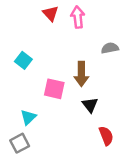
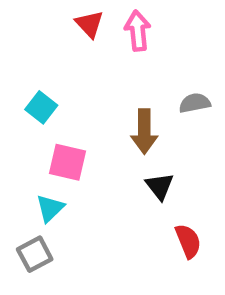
gray semicircle: (110, 48) -> (195, 103), moved
pink square: (54, 89) -> (68, 162), moved

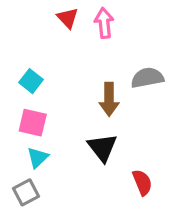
gray semicircle: (195, 103) -> (147, 78), size x1.4
pink square: (68, 162) -> (33, 123), moved
black triangle: (160, 186) -> (102, 148), moved, size x1.4

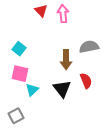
cyan triangle: (38, 157) -> (32, 90), moved
red semicircle: (142, 182) -> (86, 81), moved

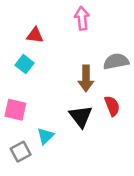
red triangle: (41, 11) -> (35, 35), moved, turned -40
pink square: (20, 74) -> (15, 110), moved
cyan triangle: (32, 90) -> (45, 136), moved

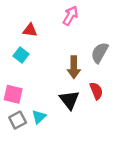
pink arrow: (82, 18) -> (70, 16), turned 36
gray semicircle: (116, 61) -> (100, 53), turned -50
gray square: (21, 152) -> (18, 120), moved

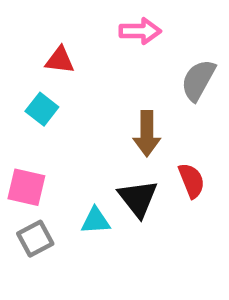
pink arrow: (70, 16) -> (140, 31), turned 60
gray semicircle: (100, 53) -> (198, 80), moved
cyan triangle: (39, 117) -> (96, 221), moved, turned 40

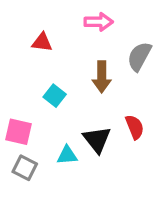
cyan square: (42, 109) -> (55, 96), moved
brown arrow: (147, 134) -> (102, 77), moved
gray square: (35, 239) -> (25, 168), turned -35

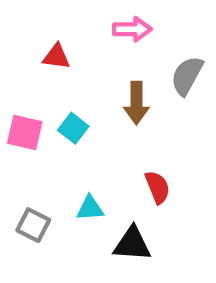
red semicircle: (135, 127) -> (157, 187), moved
pink square: (18, 132) -> (25, 132), moved
black triangle: (97, 140) -> (132, 244), moved, turned -48

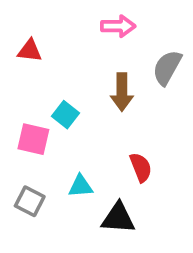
red triangle: (56, 57) -> (30, 51), moved
pink square: (25, 132) -> (33, 139), moved

